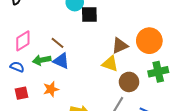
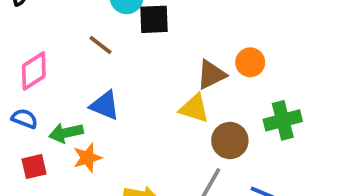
orange circle: (149, 41) -> (250, 62), moved, size x0.6
brown line: (58, 43) -> (100, 45), moved
green arrow: (42, 60) -> (66, 133), moved

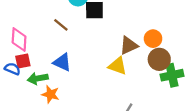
pink diamond: (34, 71) -> (19, 40), turned -55
brown circle: (230, 140) -> (159, 59), moved
orange star: (87, 158) -> (50, 94), turned 30
red square: (34, 167) -> (23, 61), moved

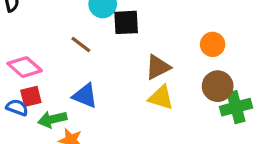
orange circle: (153, 39) -> (213, 44), moved
pink diamond: (19, 40) -> (25, 67), turned -50
brown triangle: (129, 45) -> (158, 67), moved

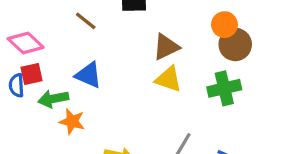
brown circle: (218, 86) -> (235, 44), moved
green cross: (236, 107) -> (224, 88), moved
blue semicircle: (17, 108) -> (16, 85), turned -115

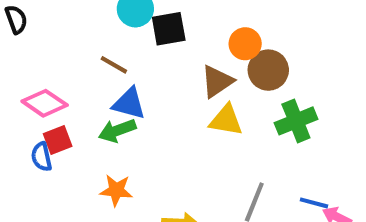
orange circle: (224, 25) -> (245, 44), moved
brown circle: (235, 44) -> (268, 70), moved
blue triangle: (88, 75) -> (129, 104), moved
green arrow: (53, 99) -> (117, 131), moved

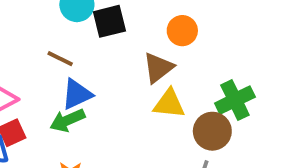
brown circle: (268, 70) -> (212, 131), moved
blue triangle: (129, 104) -> (77, 94), turned -36

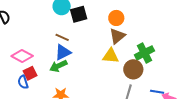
brown line: (60, 59) -> (62, 37), moved
brown triangle: (158, 68) -> (117, 36), moved

